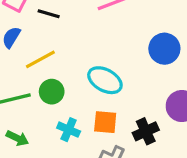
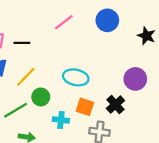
blue circle: (164, 49) -> (107, 20), moved
orange square: (105, 122) -> (85, 107), turned 30

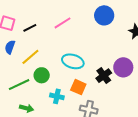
pink line: (64, 22) -> (63, 23), moved
black line: (22, 43) -> (30, 28), turned -32
black cross: (115, 105) -> (104, 76), moved

